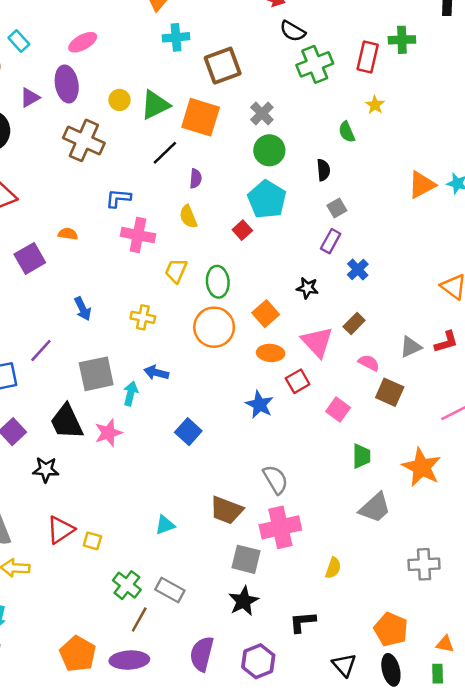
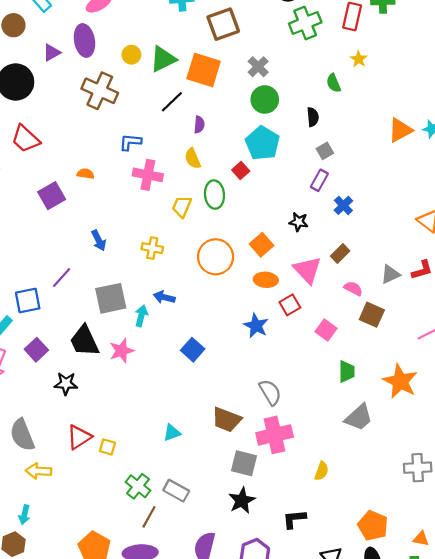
green ellipse: (218, 282) -> (214, 195), moved
gray cross: (424, 564) -> (418, 468), moved

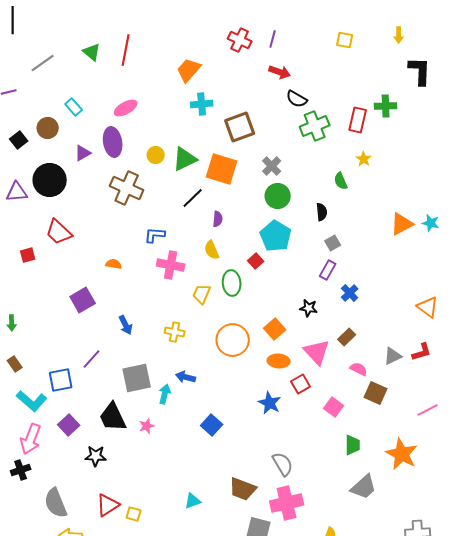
purple square: (52, 196) -> (83, 300), moved
pink star: (122, 351) -> (147, 426), size x0.7

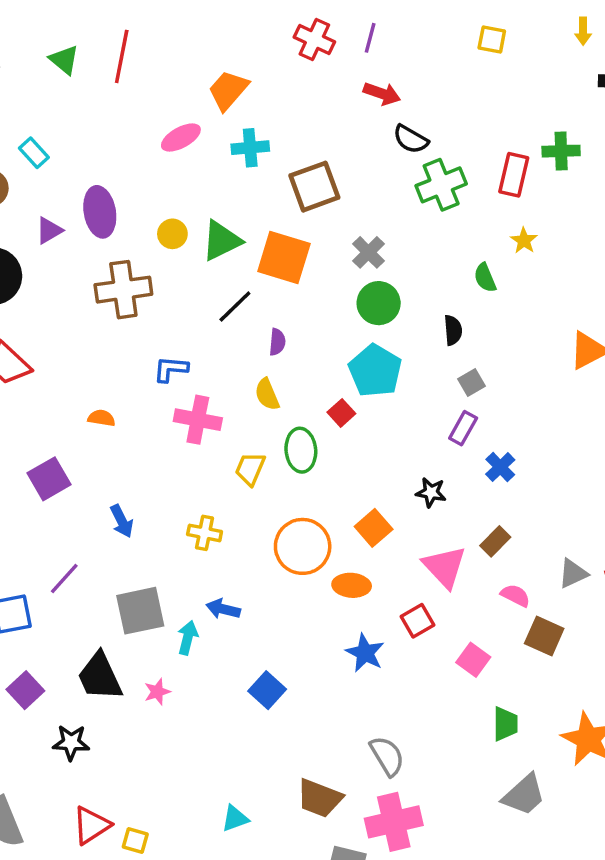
pink ellipse: (126, 108) -> (181, 138), moved
brown cross: (127, 188) -> (123, 290), turned -32
orange ellipse: (279, 361) -> (352, 585), moved

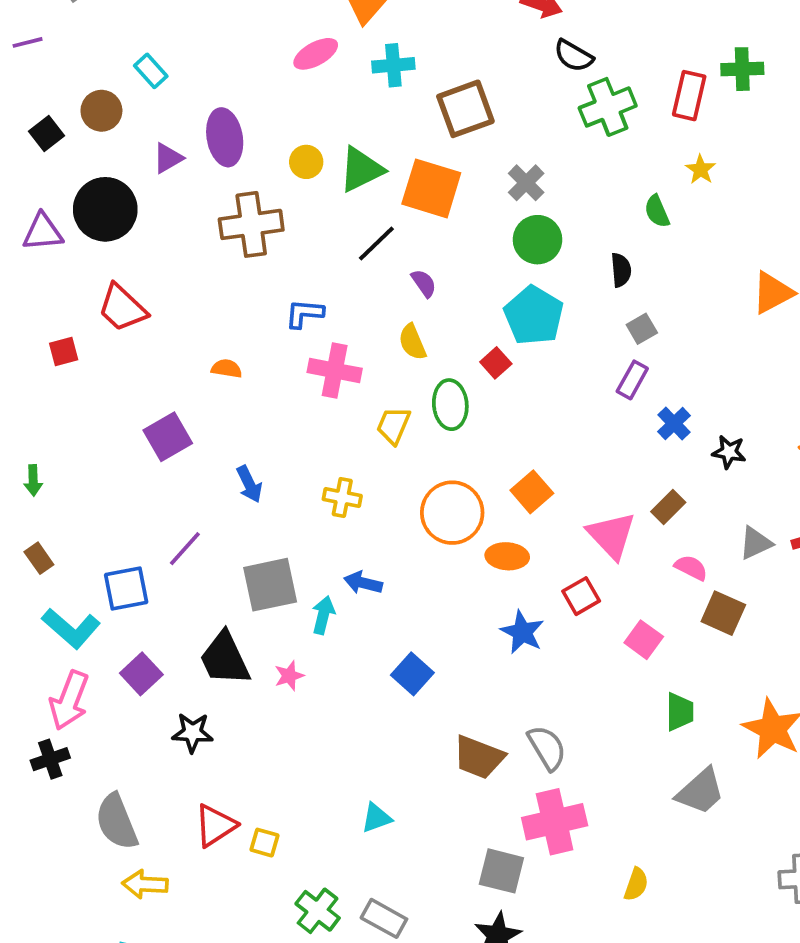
purple semicircle: (277, 342) -> (424, 283), turned -40
black star: (431, 492) -> (729, 452), moved
brown trapezoid: (319, 798) -> (479, 757), moved

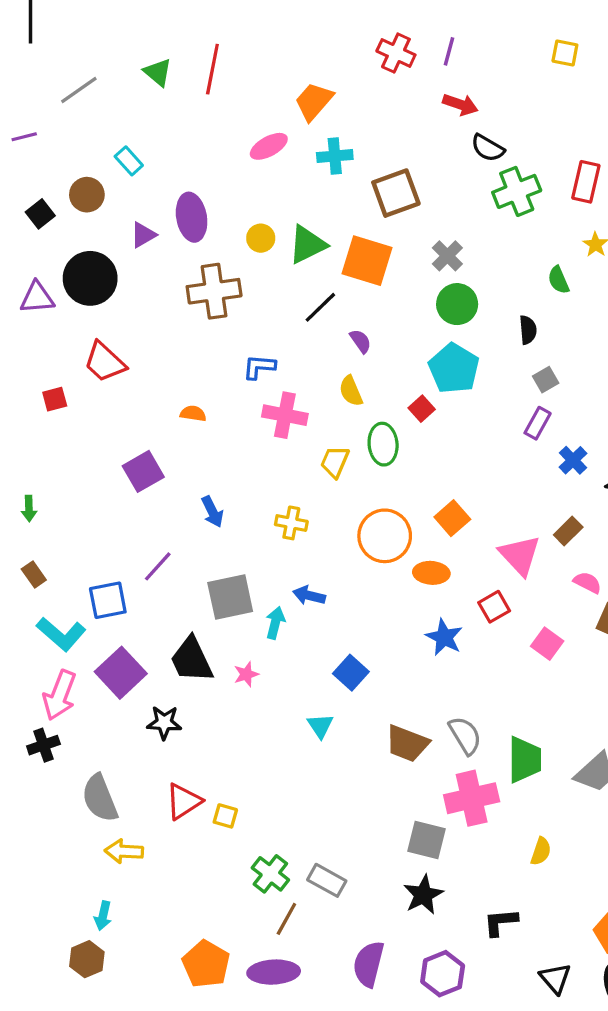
purple square: (141, 674) -> (121, 673), size x1.4
green trapezoid: (680, 712) -> (525, 760), moved, size x1.4
cyan triangle: (376, 818) -> (320, 726), moved, turned -44

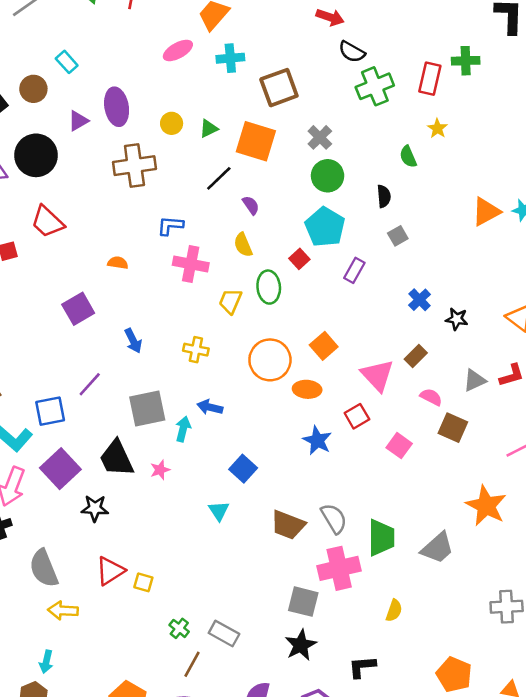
green triangle: (307, 245) -> (209, 128), size x0.6
purple rectangle: (538, 423) -> (354, 270), moved
green cross: (270, 874) -> (179, 628), size x0.7

